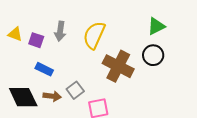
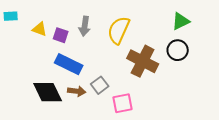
blue rectangle: (44, 69) -> (69, 64), size x1.5

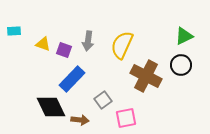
blue rectangle: (69, 64) -> (72, 79), turned -72
brown arrow: (77, 91) -> (80, 120), moved

